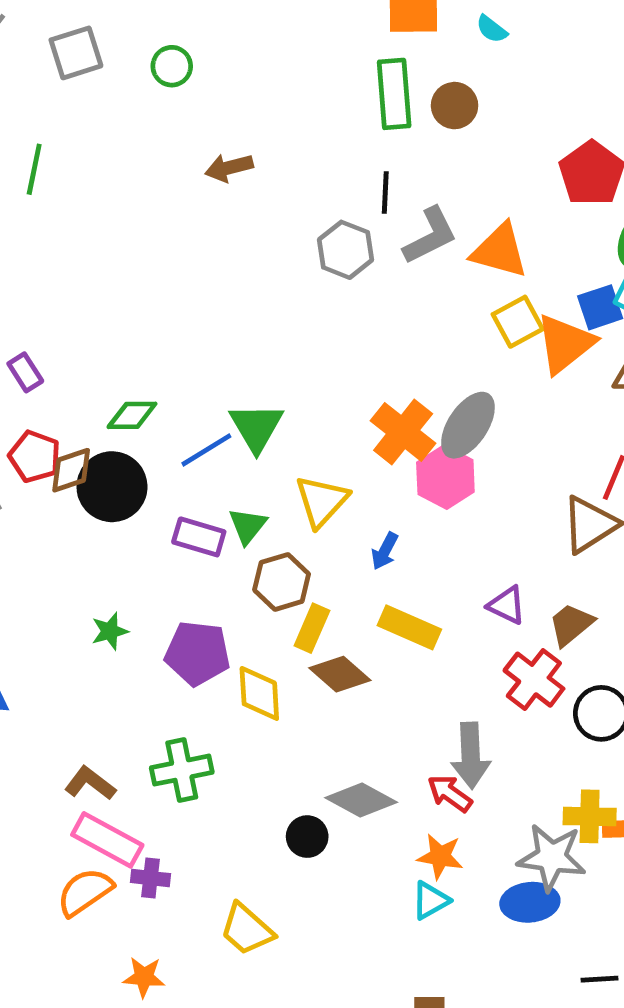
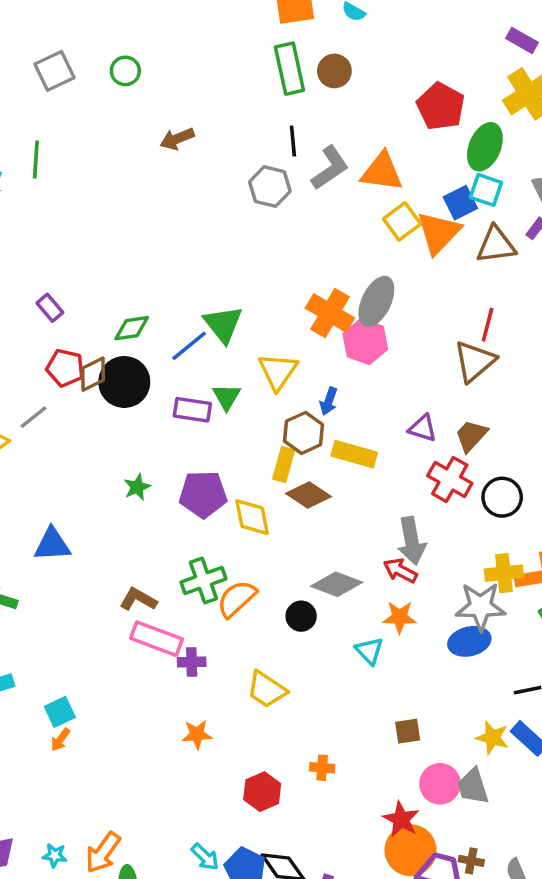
brown hexagon: (282, 582) -> (304, 433), moved
orange semicircle: (85, 892) -> (237, 599), moved
cyan triangle: (430, 900) -> (369, 651), moved, turned -36

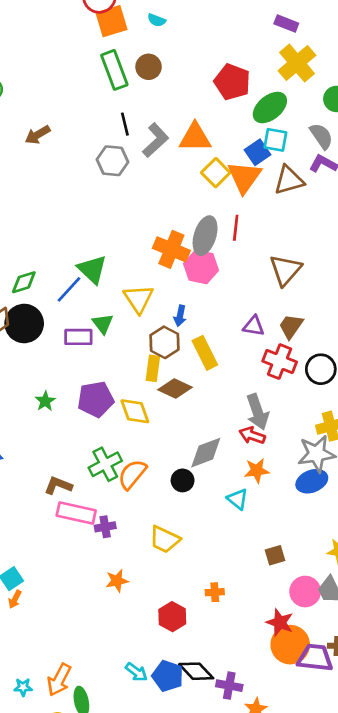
green ellipse: (485, 147) -> (270, 108), turned 36
red line: (488, 325) -> (236, 228), moved
yellow rectangle: (354, 454) -> (205, 353), turned 56
gray diamond: (337, 584) -> (206, 453), turned -33

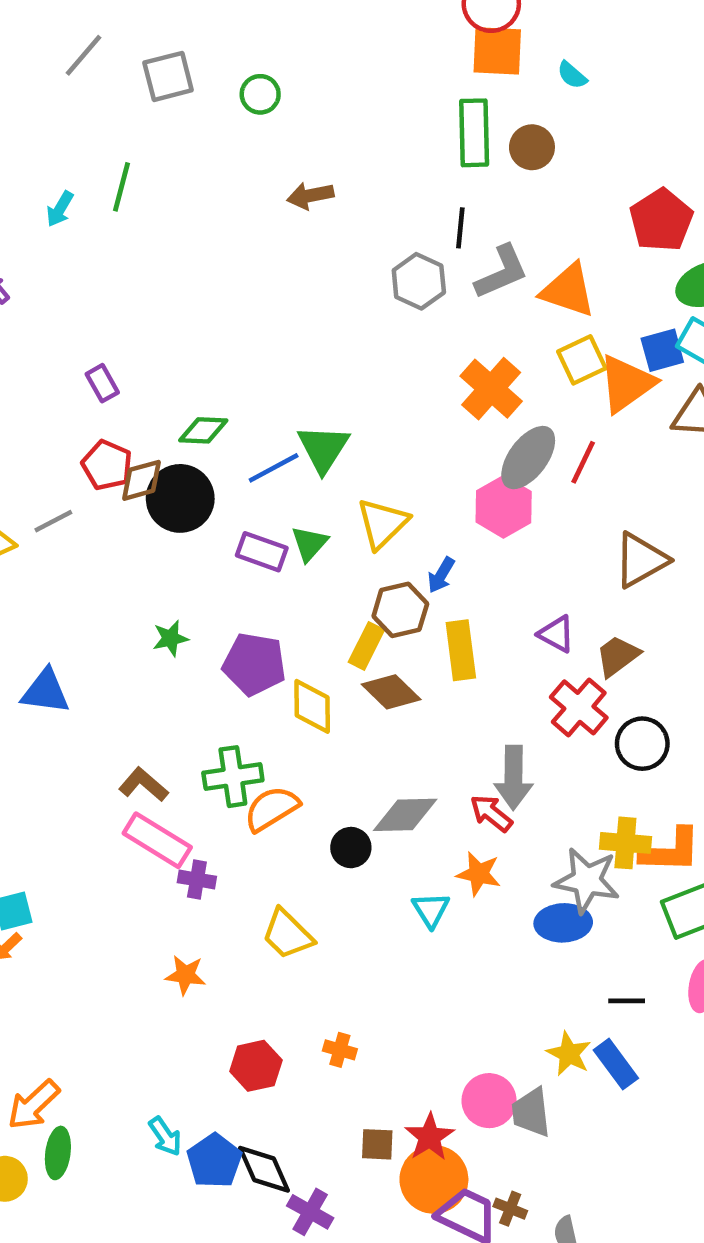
orange cross: (171, 249) -> (491, 389), moved
brown square: (275, 555) -> (377, 1144), moved

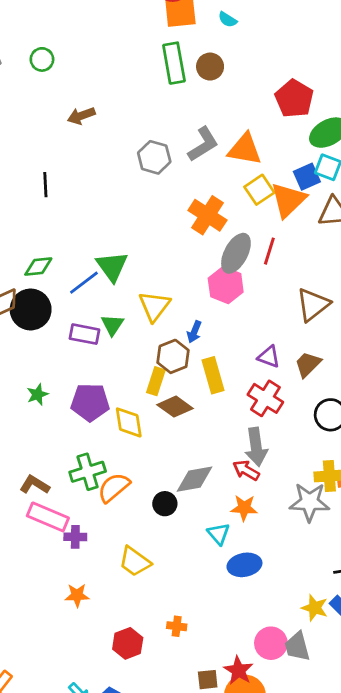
black line: (460, 228) -> (45, 185), moved
red cross: (579, 707) -> (265, 398), moved
blue ellipse: (563, 923) -> (244, 565), moved

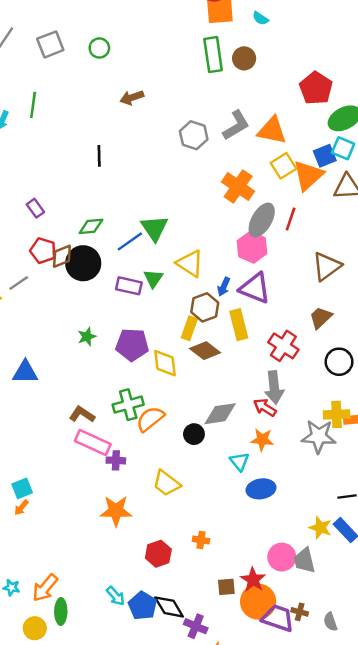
yellow triangle: (154, 306) -> (190, 263), turned -36
purple triangle: (269, 357) -> (255, 288), moved, size x1.6
orange star: (77, 595) -> (116, 511), size x1.5

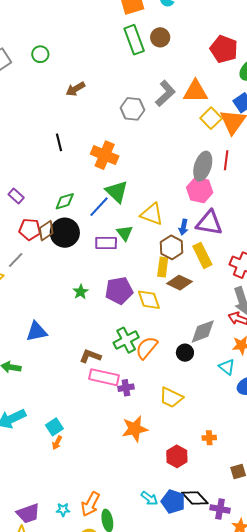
orange cross: (238, 187) -> (105, 155), moved

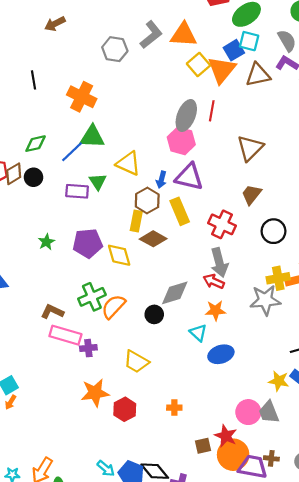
green triangle: (117, 192) -> (92, 137), turned -45
black circle: (65, 233) -> (33, 177), size x0.6
red hexagon: (177, 456) -> (125, 409), moved

